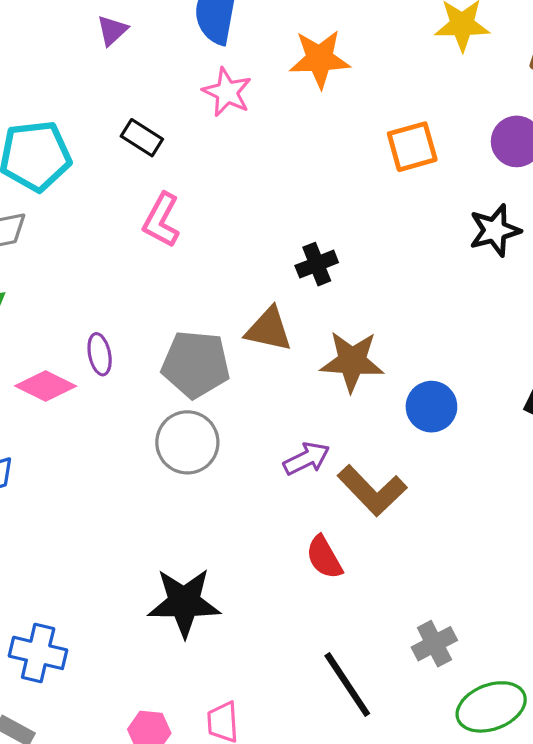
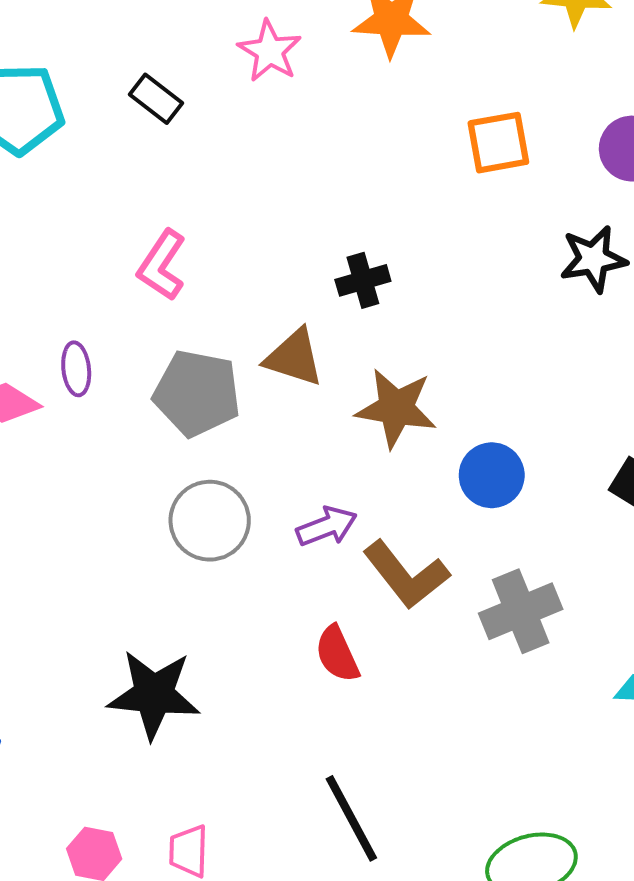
pink L-shape: (161, 220) -> (162, 265), moved
gray circle: (187, 442) -> (210, 521), moved
gray cross: (434, 644) -> (521, 611), moved, size x1.4

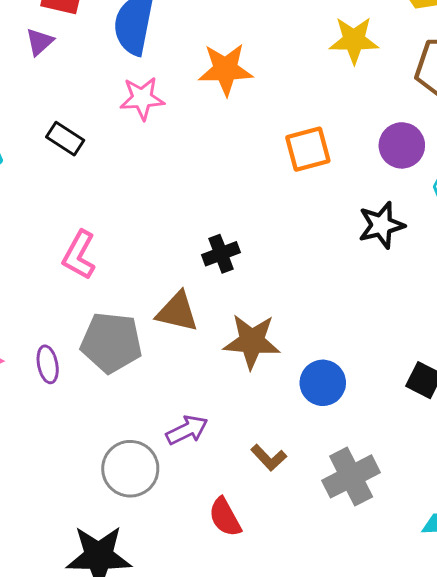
pink star: (270, 51) -> (142, 98), turned -30
purple ellipse: (76, 369) -> (48, 364), moved
gray circle: (210, 521) -> (130, 469), moved
purple arrow: (327, 526) -> (187, 430), moved
brown L-shape: (406, 575) -> (269, 458), size x0.6

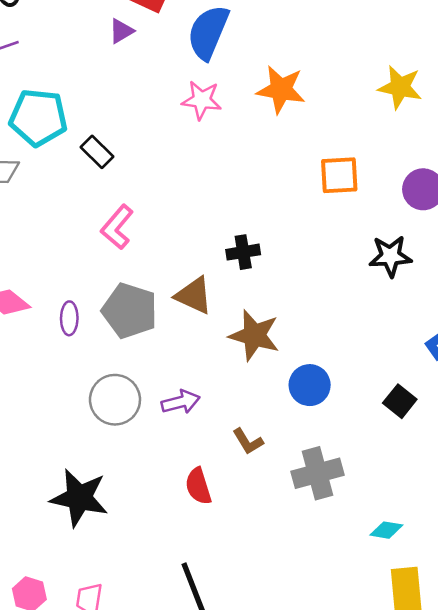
black rectangle: (65, 139) -> (97, 152), moved
gray circle: (130, 469) -> (115, 400), moved

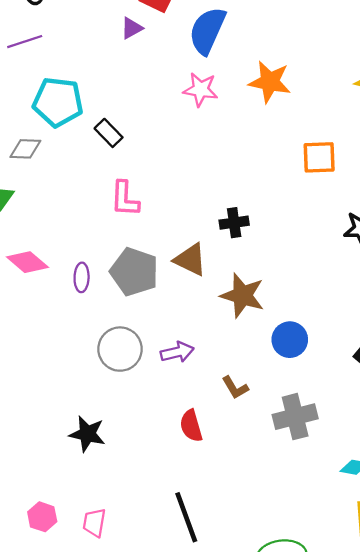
pink L-shape: (117, 227) -> (125, 199), turned -39
black star: (79, 498) -> (87, 434), size x0.7

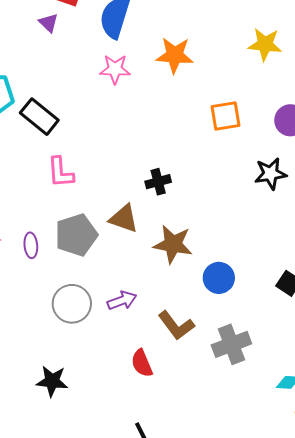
purple triangle: (132, 28) -> (49, 23), turned -40
black rectangle: (109, 133) -> (39, 117), size x1.5
gray pentagon: (134, 272) -> (76, 235), turned -30
brown L-shape: (235, 388) -> (176, 325), size x1.5

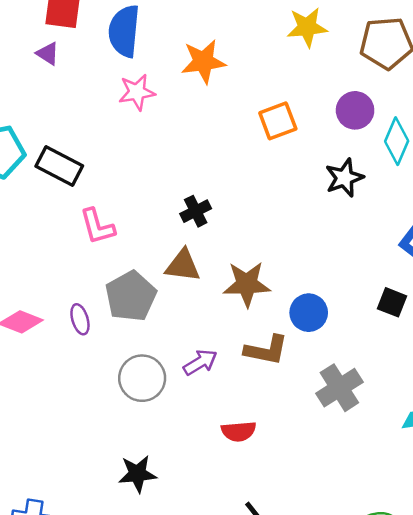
black cross: (158, 182) -> (196, 211), moved
brown L-shape: (176, 325) -> (266, 350), moved, turned -30
red semicircle: (142, 363) -> (239, 431), turned -60

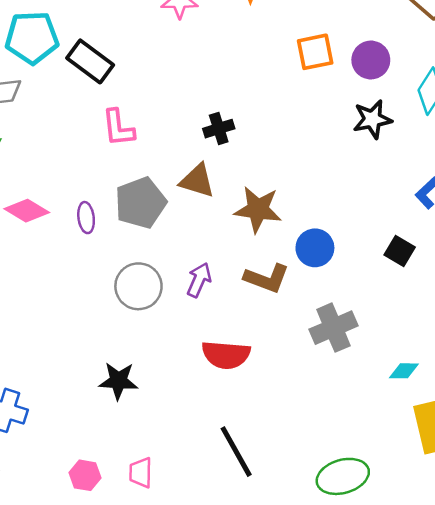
purple circle: (355, 110) -> (371, 60), moved
purple arrow: (200, 362) -> (199, 280), turned -44
red semicircle: (239, 431) -> (226, 355), size x1.4

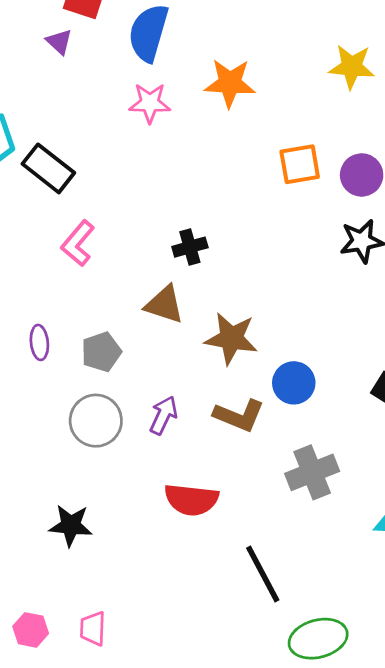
pink L-shape: (118, 128) -> (78, 243), turned 45
gray pentagon: (140, 203) -> (101, 352), moved, size x0.7
black line: (236, 452) -> (263, 574), moved

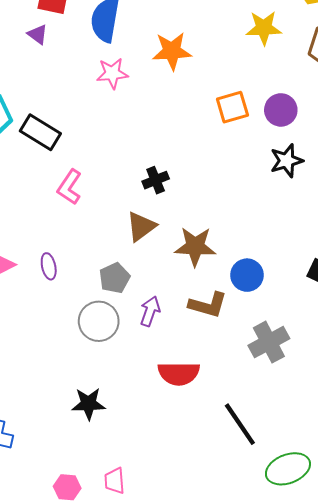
brown triangle: (164, 305) -> (141, 226), turned -48
gray pentagon: (101, 352) -> (115, 278), moved

